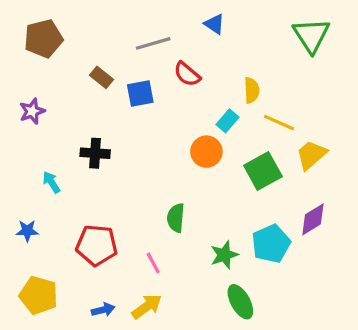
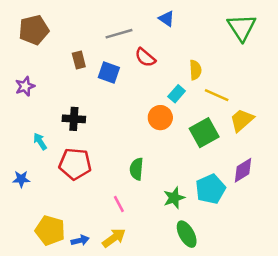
brown rectangle: (102, 77) -> (79, 60), turned 36
blue square: (140, 93) -> (109, 72), turned 30
red pentagon: (97, 245) -> (75, 164), moved
yellow pentagon: (39, 295) -> (50, 230), moved

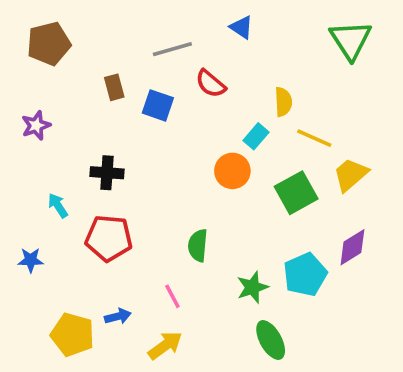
blue arrow: (80, 240) -> (118, 316), moved

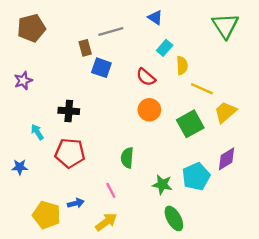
red semicircle: (211, 84) -> (146, 77), moved
brown rectangle: (114, 87) -> (85, 48), moved
cyan rectangle: (256, 136) -> (165, 48), moved
green star: (252, 287) -> (162, 185), turned 30

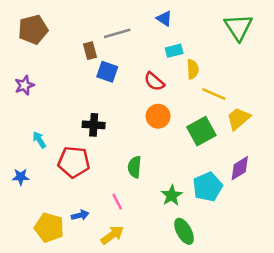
cyan rectangle: (165, 48) -> (174, 51), turned 35
black cross: (69, 111) -> (94, 125), moved
green star: (162, 185) -> (172, 195), turned 30

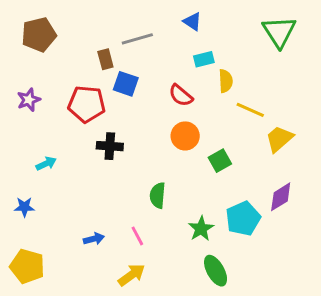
green square: (201, 131) -> (220, 161), moved, size x0.7
cyan arrow: (39, 140) -> (46, 163), turned 98
red pentagon: (74, 162) -> (87, 104), moved
blue arrow: (80, 215) -> (94, 239), moved
yellow pentagon: (49, 228) -> (27, 266), moved

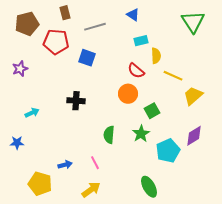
brown rectangle: (105, 59) -> (65, 13), moved
red semicircle: (181, 95) -> (136, 71), moved
red pentagon: (87, 104) -> (56, 42), moved
green star: (201, 229) -> (141, 134), moved
yellow pentagon: (27, 266) -> (40, 184), moved

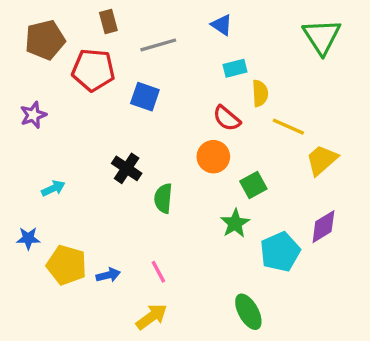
black cross: (76, 101) -> (127, 168), turned 30
green semicircle: (109, 135) -> (163, 198), moved
yellow pentagon: (40, 184) -> (67, 265), moved

